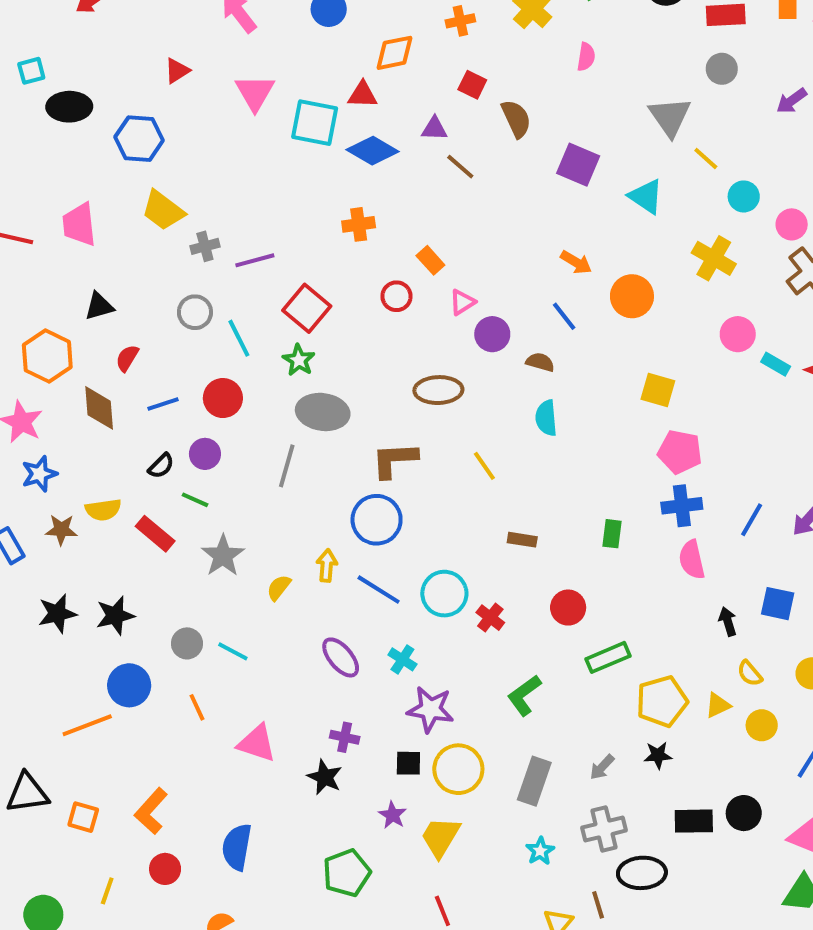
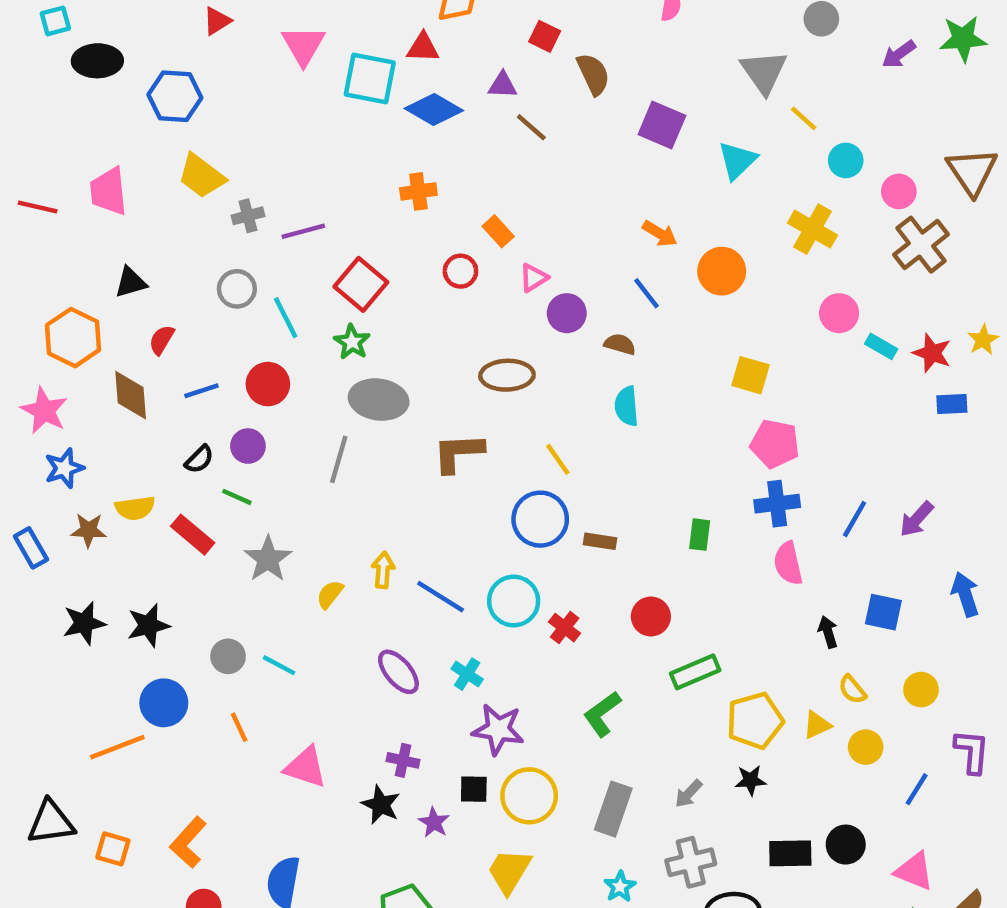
cyan triangle: (646, 196) -> (737, 160), turned 42
blue circle: (377, 520) -> (540, 519), moved
purple star: (393, 815) -> (434, 822), moved

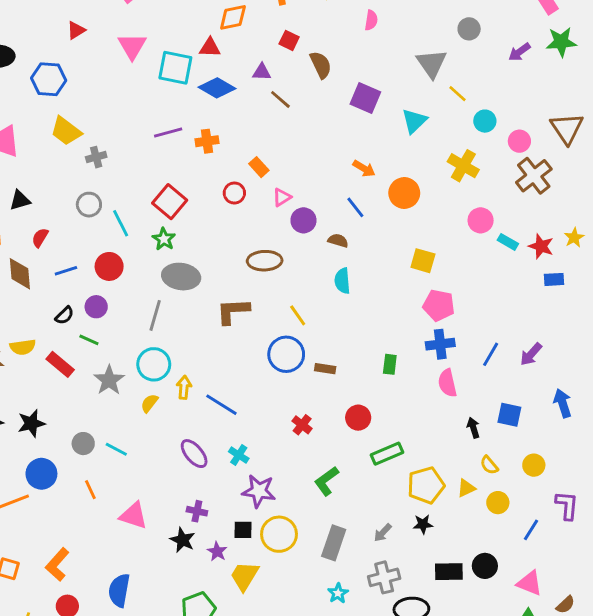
purple line: (303, 231) -> (168, 133), moved
cyan circle: (514, 601) -> (154, 364), moved
yellow trapezoid: (509, 871) -> (244, 576), moved

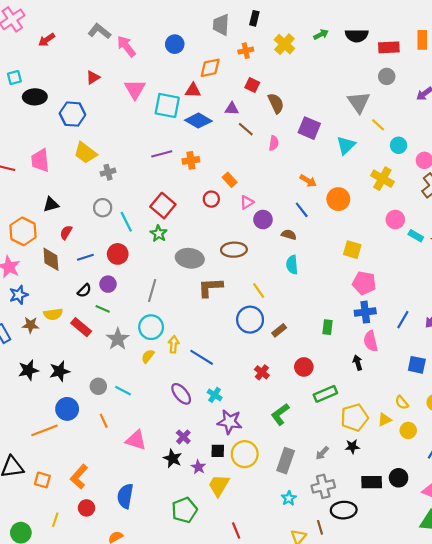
pink semicircle: (371, 20) -> (274, 143), moved
gray ellipse: (181, 277) -> (190, 258), moved
brown rectangle: (325, 369) -> (279, 330), turned -48
black arrow: (473, 428) -> (358, 363), moved
purple cross: (197, 511) -> (183, 437), turned 32

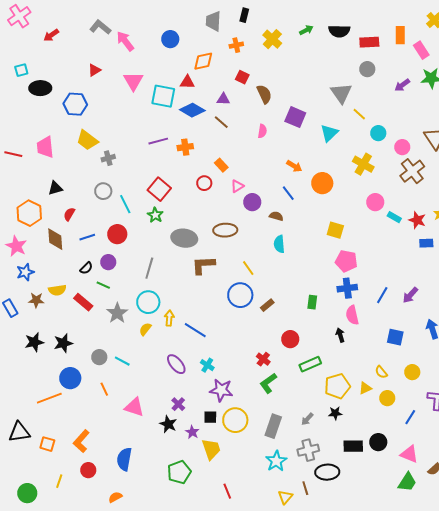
brown line: (246, 129) -> (221, 122), moved
red cross: (262, 372) -> (263, 359), moved
yellow trapezoid: (219, 485) -> (211, 449), turned 130
cyan star: (289, 498) -> (276, 461), size x1.5

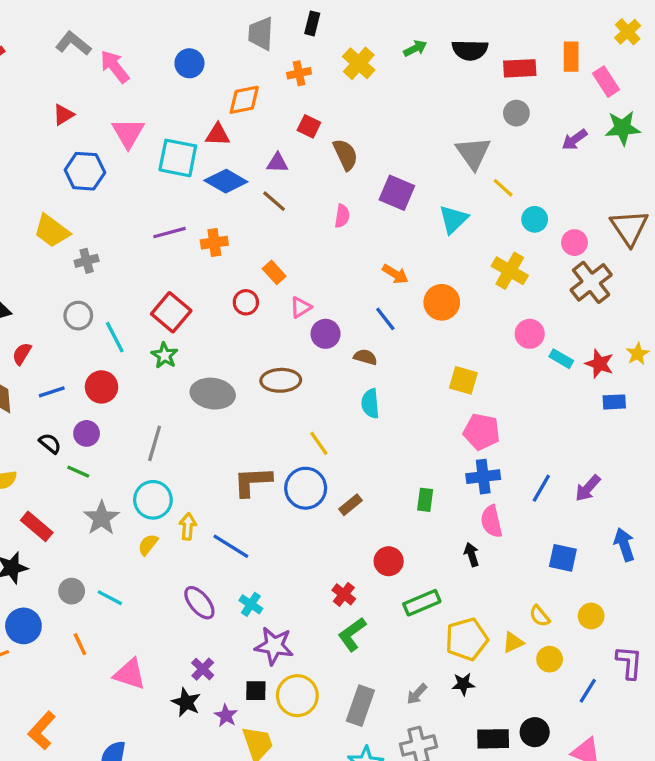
blue hexagon: (75, 104) -> (85, 171), moved
brown L-shape: (203, 265) -> (253, 482), moved
black semicircle: (86, 268) -> (50, 443), turned -96
red rectangle: (83, 302) -> (37, 526), moved

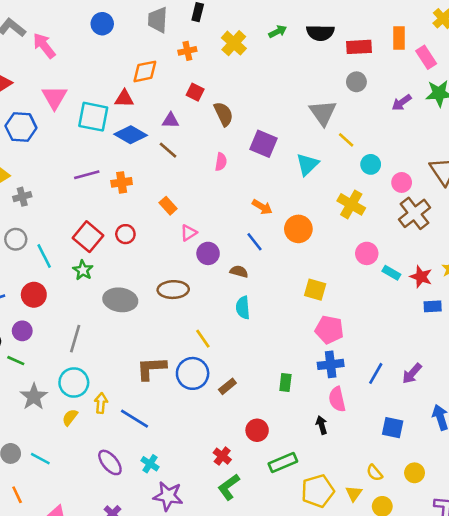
blue circle: (189, 63) -> (102, 24), moved
red circle: (246, 302) -> (125, 234), moved
yellow triangle: (513, 643) -> (354, 493), turned -30

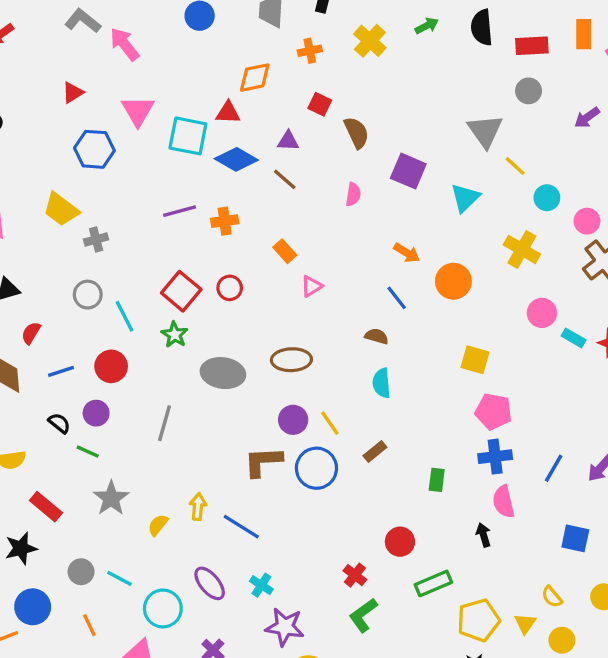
black semicircle: (320, 33) -> (482, 27), turned 84
purple circle: (208, 253) -> (293, 420), moved
cyan circle: (74, 382) -> (163, 608), moved
brown rectangle: (227, 386) -> (375, 452), moved

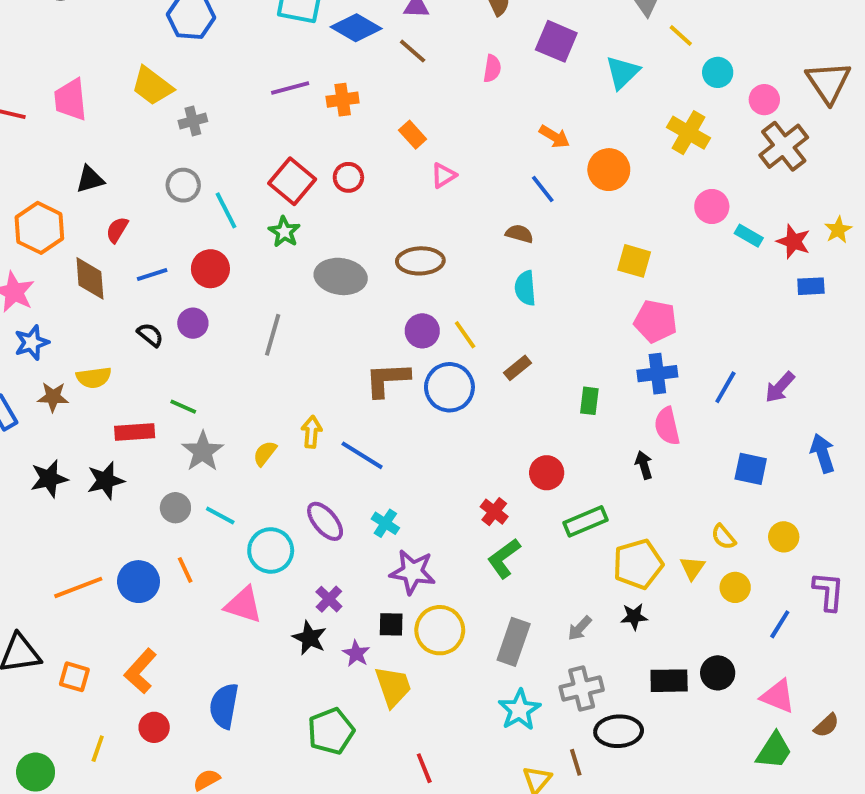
green line: (88, 452) -> (183, 407), moved
gray star: (111, 498) -> (203, 451), moved
red rectangle: (46, 507) -> (135, 432), turned -44
blue circle: (33, 607) -> (139, 582), moved

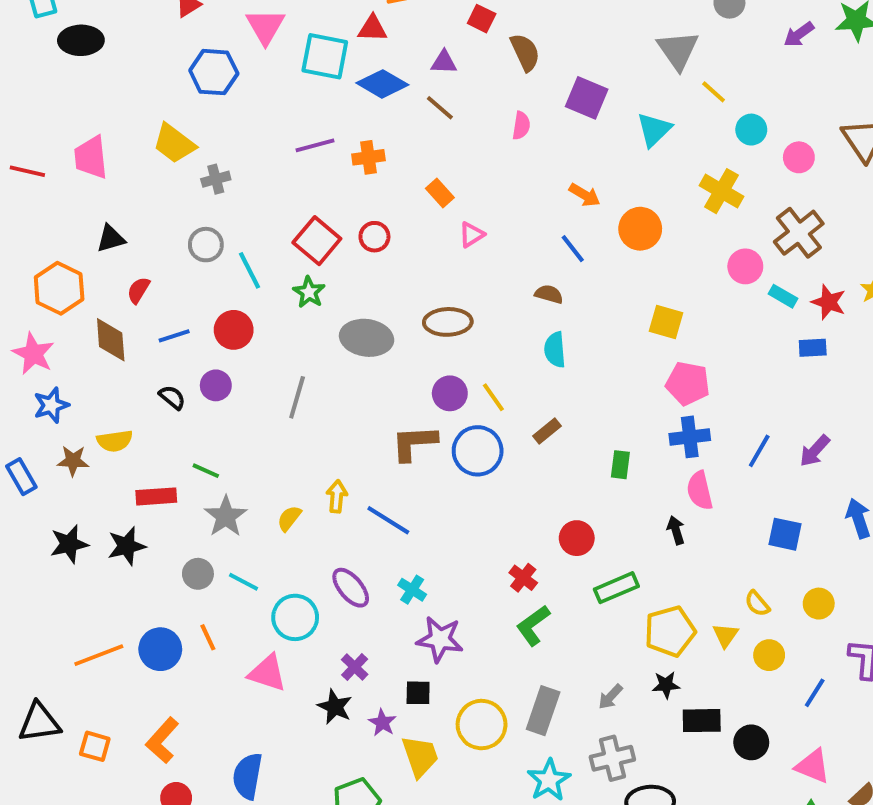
brown cross: (784, 146) -> (799, 233), moved
blue rectangle: (811, 286) -> (813, 348), moved
yellow circle: (440, 630) -> (482, 725), moved
black rectangle: (669, 681) -> (702, 721), moved

